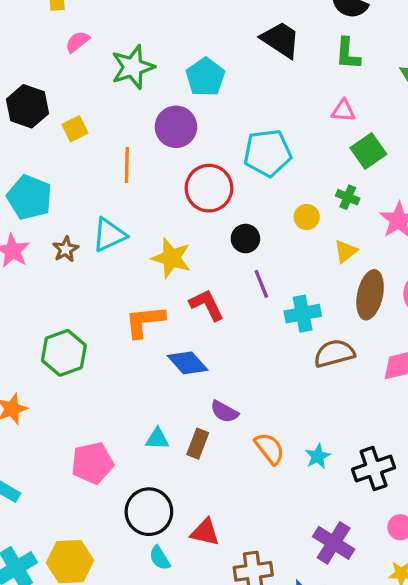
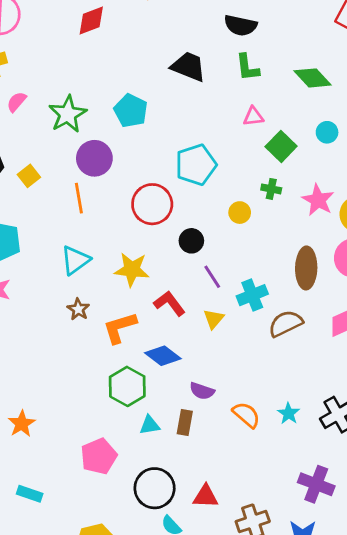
purple circle: (176, 127) -> (94, 158), moved
brown star: (66, 249) -> (78, 309), moved
yellow triangle: (346, 251) -> (214, 319), moved
green hexagon: (64, 353) -> (127, 386), moved

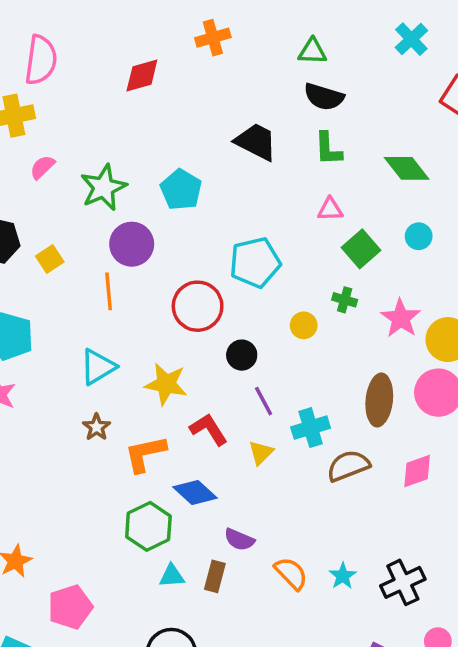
pink pentagon: (99, 456) -> (70, 607), moved

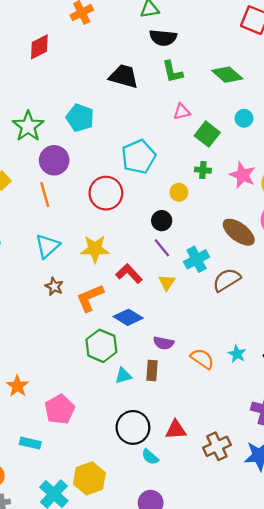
black circle: (242, 355) -> (162, 221), moved
brown ellipse: (379, 400) -> (239, 232), turned -48

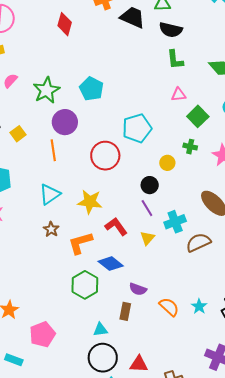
red diamond: (39, 47) -> (65, 24), turned -55
black trapezoid: (124, 76) -> (133, 17), moved
cyan triangle: (123, 376) -> (100, 330), moved

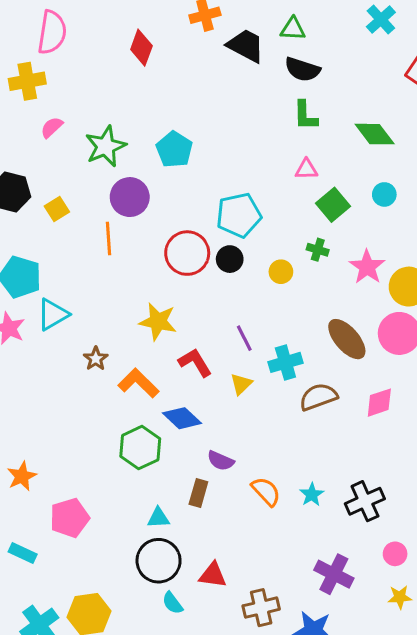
black circle: (150, 185) -> (230, 259), moved
cyan triangle: (50, 194) -> (53, 314), moved
orange L-shape: (80, 243) -> (138, 383), turned 56

